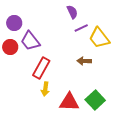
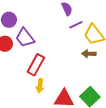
brown arrow: (84, 61) -> (89, 54), moved

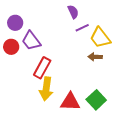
yellow arrow: (40, 86) -> (46, 89), size x1.6

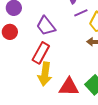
purple trapezoid: (31, 41) -> (46, 26), moved

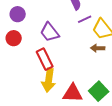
red rectangle: (41, 53) -> (45, 59), turned -55

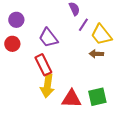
purple line: (85, 19) -> (83, 25), turned -32
green square: (99, 91) -> (97, 97), turned 30

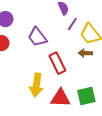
red rectangle: (43, 65) -> (57, 63), moved

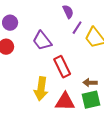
brown arrow: (85, 53) -> (90, 83), moved

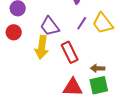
purple line: (77, 28) -> (82, 23), moved
yellow arrow: (41, 89) -> (42, 47), moved

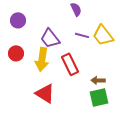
purple line: (82, 23) -> (82, 35), turned 72
red circle: (14, 32) -> (16, 53), moved
red triangle: (73, 87) -> (45, 93), moved, turned 30

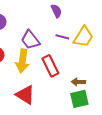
yellow trapezoid: (103, 35) -> (83, 37), turned -110

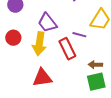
purple line: (62, 37) -> (79, 35), moved
red triangle: (25, 95) -> (42, 78), turned -40

